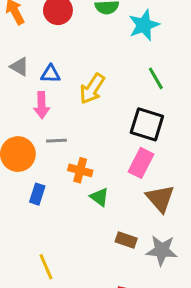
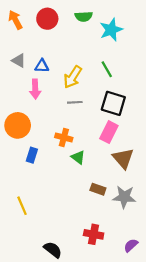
green line: (156, 78) -> (107, 69), moved
gray line: (56, 141) -> (75, 102), moved
yellow line: (46, 267) -> (22, 206), moved

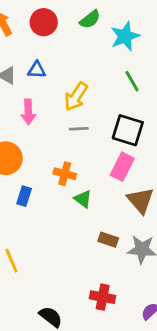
green semicircle: (84, 17) -> (90, 19), turned -35
blue triangle: (42, 66) -> (37, 70), moved
green line: (107, 69) -> (132, 81), moved

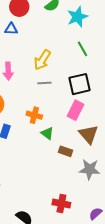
blue triangle: (37, 70) -> (11, 29), moved
black square: (128, 130) -> (79, 84), turned -30
brown rectangle: (108, 240) -> (65, 151), moved

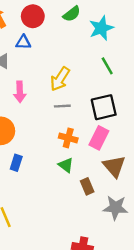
orange cross: (34, 115) -> (68, 138), moved
brown rectangle: (65, 151) -> (87, 186), turned 48

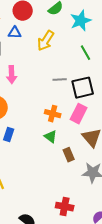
yellow arrow: (60, 79) -> (46, 41), moved
gray line: (62, 106) -> (60, 80), moved

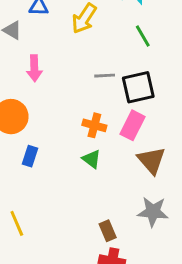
brown rectangle: (69, 155) -> (108, 231), moved

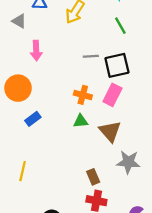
blue rectangle: (30, 156) -> (33, 119), turned 35
green triangle: (91, 159) -> (81, 121), turned -42
brown triangle: (151, 160) -> (110, 131), moved
yellow line: (17, 223) -> (23, 171), turned 36

